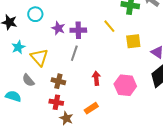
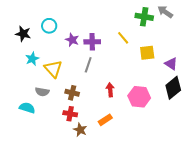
gray semicircle: (28, 80) -> (42, 92), turned -40

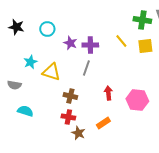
black star: (23, 34) -> (16, 27), moved
yellow square: (147, 53) -> (145, 46), moved
yellow triangle: (53, 69) -> (51, 72), turned -30
gray semicircle: (42, 92) -> (14, 85), moved

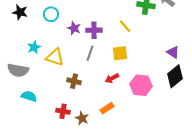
yellow square: (145, 46) -> (120, 53), moved
gray semicircle: (14, 85) -> (18, 70), size x1.5
red arrow: (108, 93) -> (112, 78), turned -112
red cross: (68, 117) -> (63, 111), moved

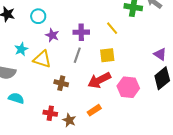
purple star: (74, 28) -> (52, 35), moved
red arrow: (112, 78) -> (99, 80), size x1.6

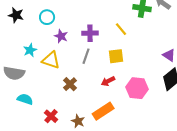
red arrow: (99, 80) -> (108, 81), size x0.6
brown cross: (61, 83) -> (70, 84), turned 32
orange rectangle: (94, 110) -> (103, 111), size x1.5
red cross: (50, 113) -> (51, 116), moved, turned 32

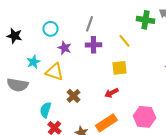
black star: (16, 15) -> (14, 36), moved
gray line: (86, 56) -> (89, 24), moved
pink hexagon: (137, 88) -> (144, 117), moved
cyan semicircle: (25, 99) -> (45, 110), moved, turned -91

